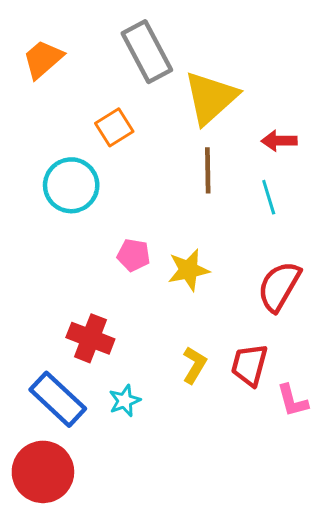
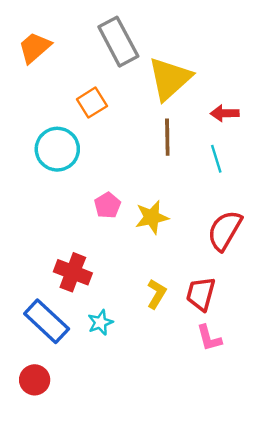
pink pentagon: (134, 255) -> (108, 205), turned 30
pink L-shape: (292, 401) -> (209, 338), moved
red circle: (43, 472) -> (35, 380), size x0.6

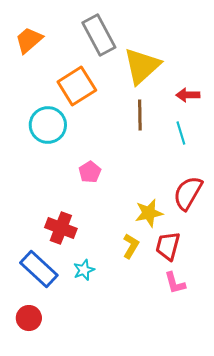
orange square: (92, 103) -> (77, 86), size x1.5
yellow star: (152, 217) -> (149, 213), moved

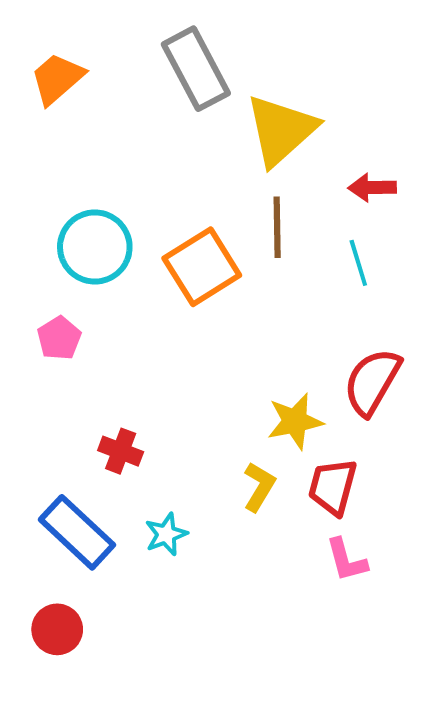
orange square: (77, 86) -> (202, 267), moved
pink pentagon: (90, 172) -> (59, 338), moved
red cross: (61, 228) -> (121, 451), size x0.7

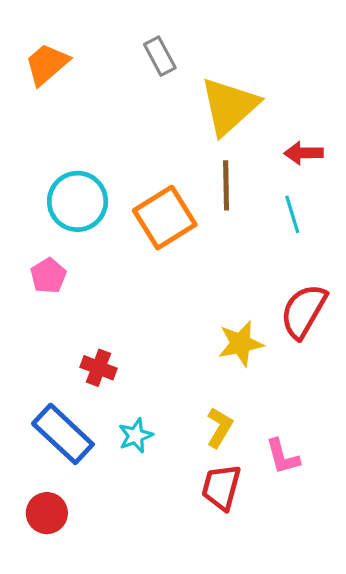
gray rectangle: (196, 69) -> (160, 56), size x0.6
yellow L-shape: (259, 487) -> (220, 427), moved
red trapezoid: (333, 487) -> (221, 487), moved

